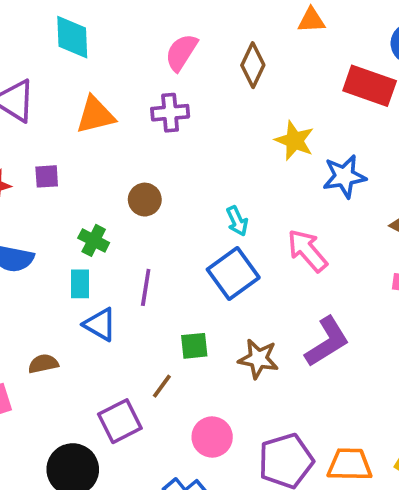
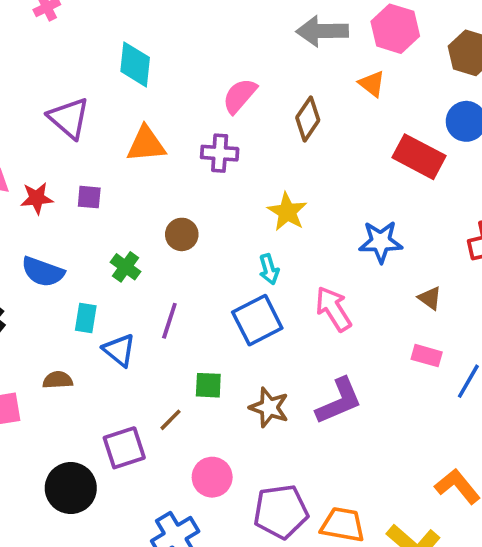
orange triangle: (311, 20) -> (372, 84), turned 32
yellow star: (295, 141) -> (287, 212), moved
cyan rectangle: (80, 284) -> (86, 318), moved

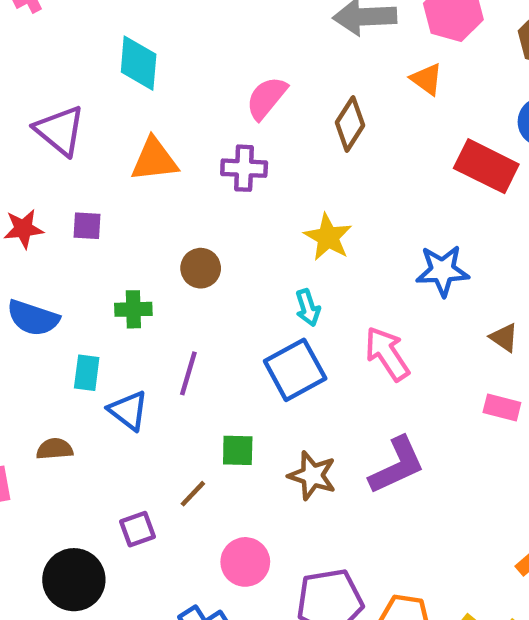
green cross: (126, 267) -> (133, 309), turned -36
purple square: (124, 448) -> (137, 529), size x0.7

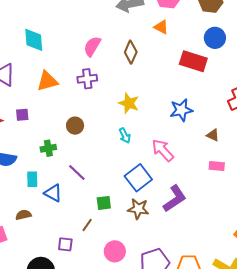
blue square: (295, 370) -> (138, 178), moved
purple line: (188, 373) -> (77, 173), turned -54
purple square: (137, 529) -> (65, 244), turned 35

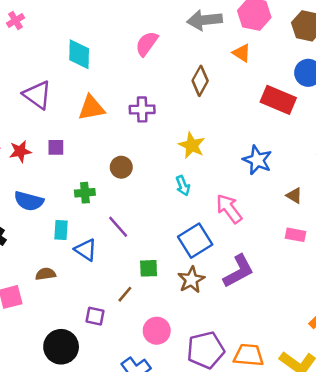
pink semicircle: (92, 46) -> (147, 44), moved
blue star: (181, 110) -> (257, 160), turned 30
brown star: (138, 209) -> (191, 280), turned 30

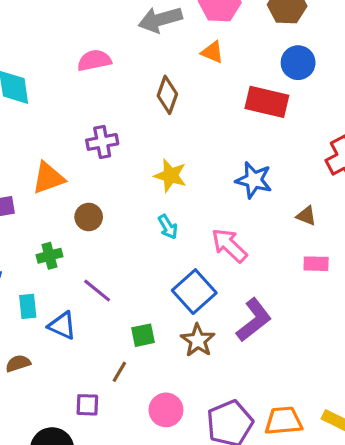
pink semicircle: (147, 44) -> (94, 60), turned 52
orange triangle: (91, 108) -> (48, 178), moved

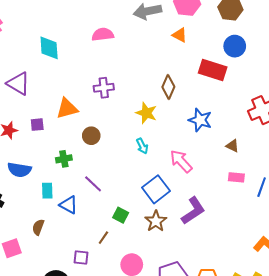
brown diamond: (167, 95) -> (168, 87), moved
green square: (143, 335) -> (121, 215), turned 35
brown semicircle: (18, 363) -> (38, 227), turned -56

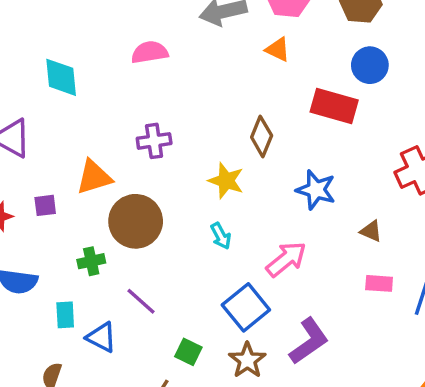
brown circle: (91, 136) -> (136, 221), size x1.8
pink arrow: (181, 161) -> (286, 259), turned 95

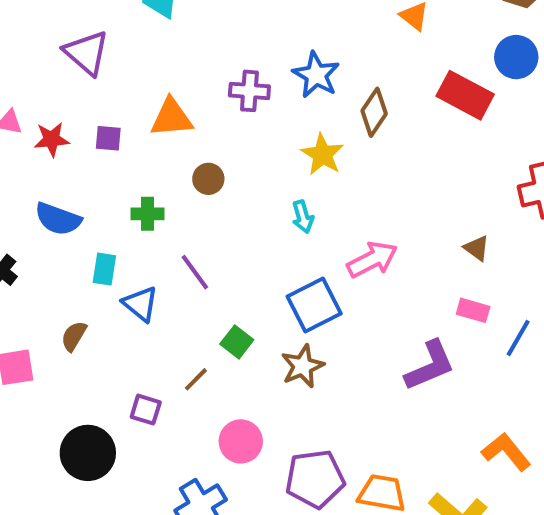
blue star: (316, 190) -> (316, 75), moved
brown circle: (136, 221) -> (208, 179), size x0.5
purple L-shape: (309, 341) -> (430, 366), moved

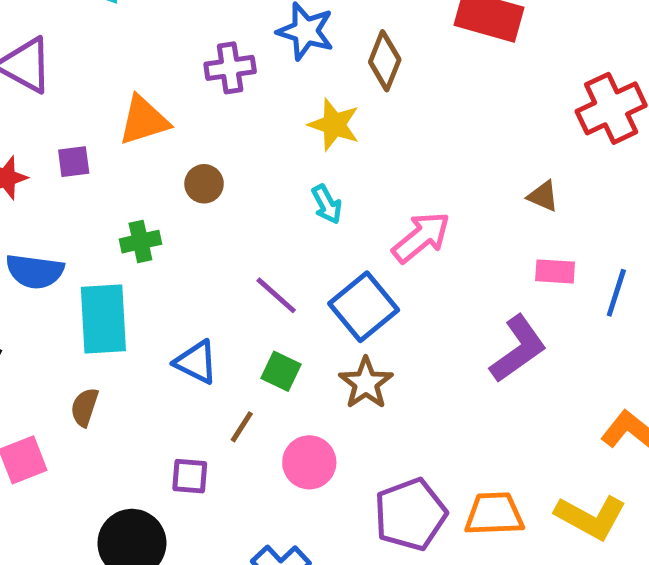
cyan rectangle: (104, 269) -> (103, 319), size x1.8
purple line: (195, 272) -> (276, 295), moved
blue triangle: (140, 304) -> (196, 362), moved
pink circle: (241, 441) -> (309, 462), moved

